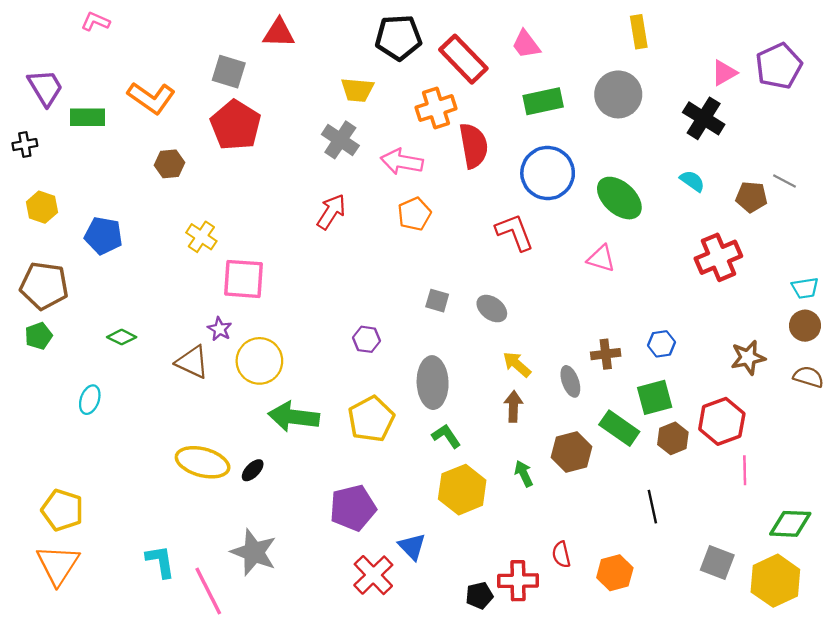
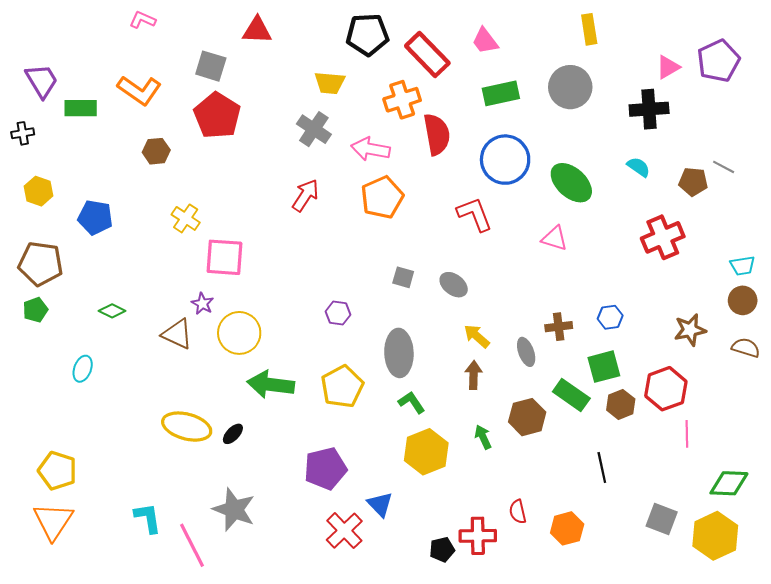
pink L-shape: (95, 22) -> (143, 20), moved
black cross: (704, 118) -> (649, 109), turned -36
orange pentagon: (414, 214) -> (382, 197), size x1.4

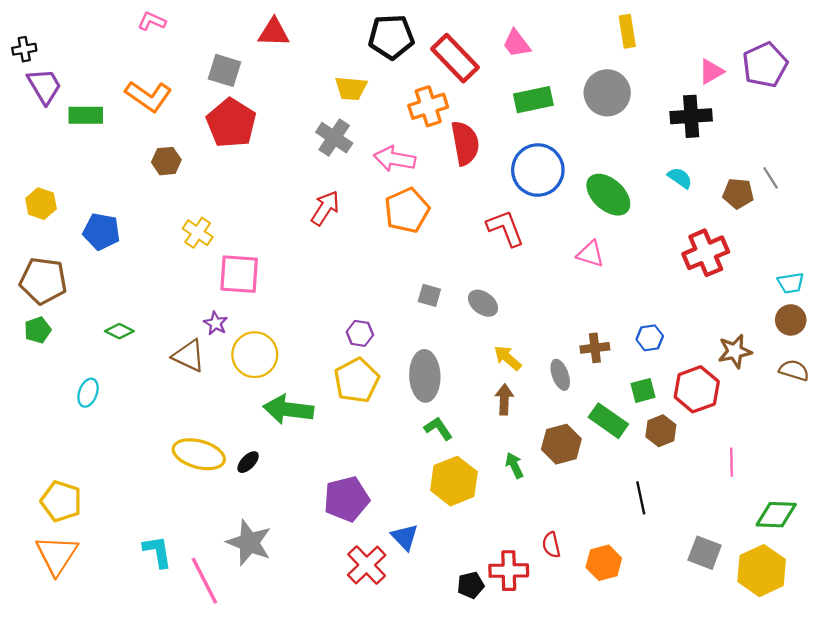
black cross: (23, 133) -> (24, 49), moved
gray line: (724, 167) -> (771, 178), turned 30
green square: (604, 367) -> (643, 390), size x0.7
yellow pentagon: (342, 387) -> (357, 380), moved
red hexagon: (666, 389) -> (697, 389), moved

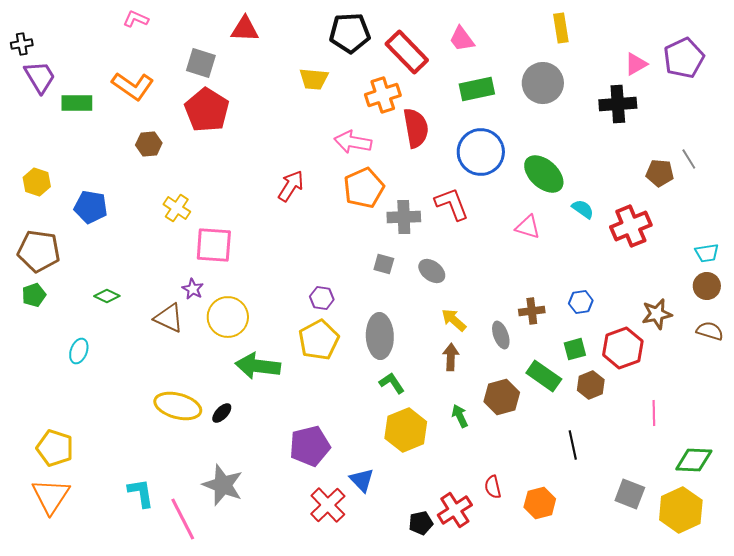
gray cross: (334, 138) -> (404, 217), moved, turned -36
cyan semicircle: (680, 178) -> (583, 209), moved
red cross: (509, 571) -> (455, 510), turned -32

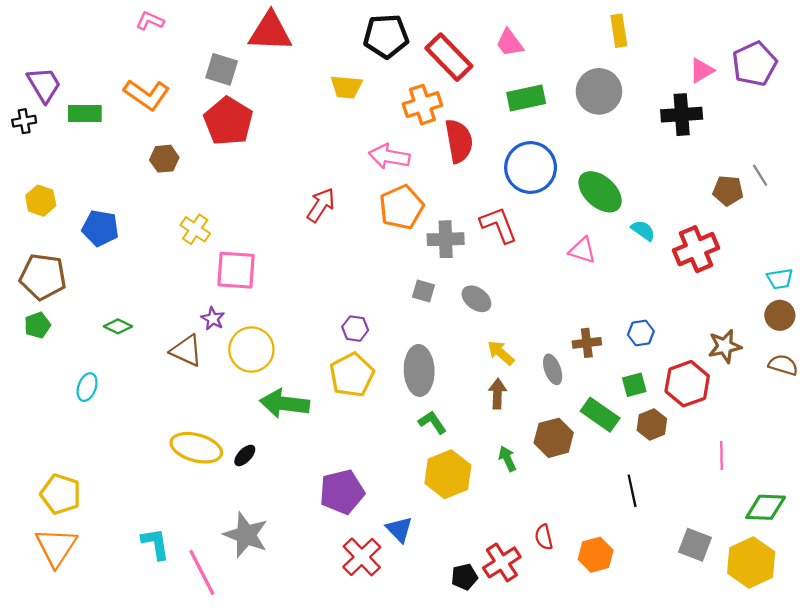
red triangle: (245, 29) -> (270, 32), size x1.4
black cross: (22, 44) -> (24, 121), moved

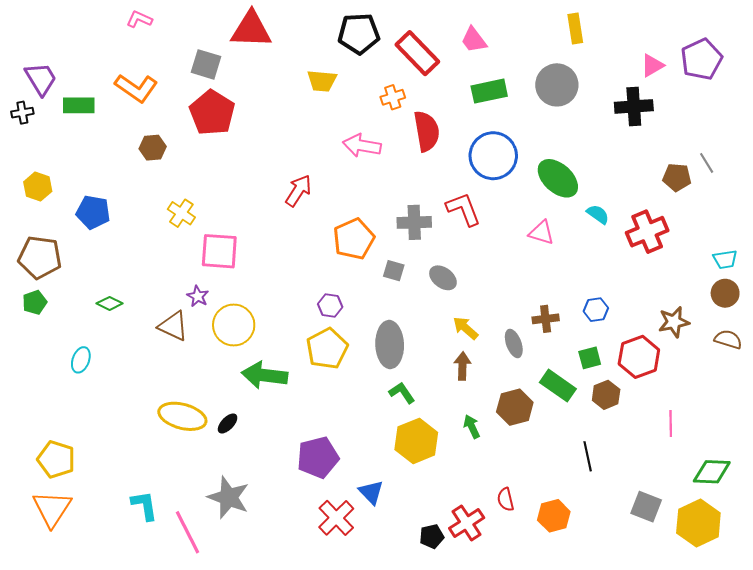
orange cross: (422, 105) -> (393, 97), size x0.7
orange pentagon: (401, 207) -> (354, 239), moved

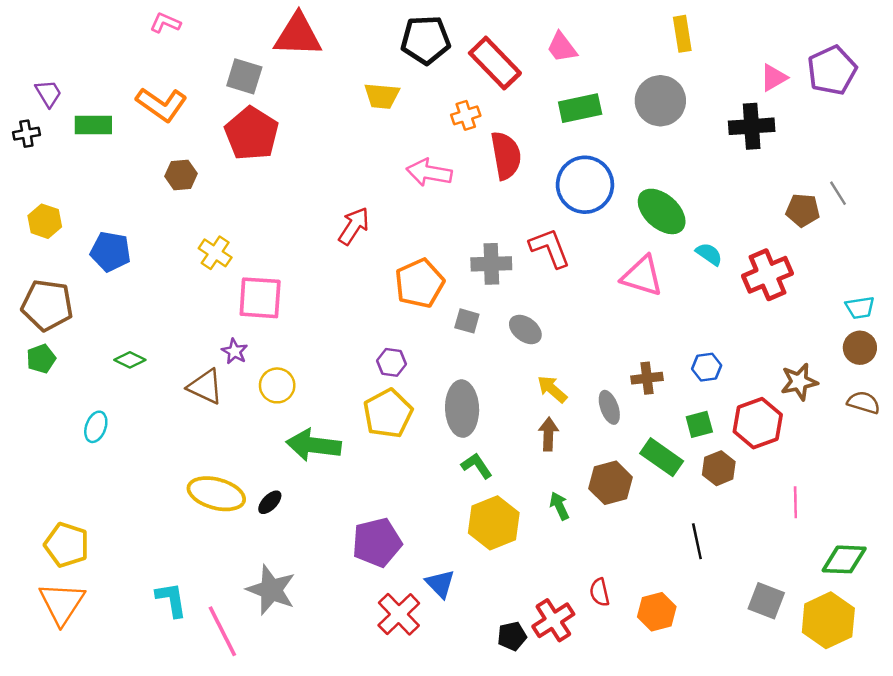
purple trapezoid: (41, 79) -> (48, 93), size x0.7
pink triangle: (541, 233) -> (642, 276), size x1.4
yellow circle: (234, 325) -> (277, 385), size x0.7

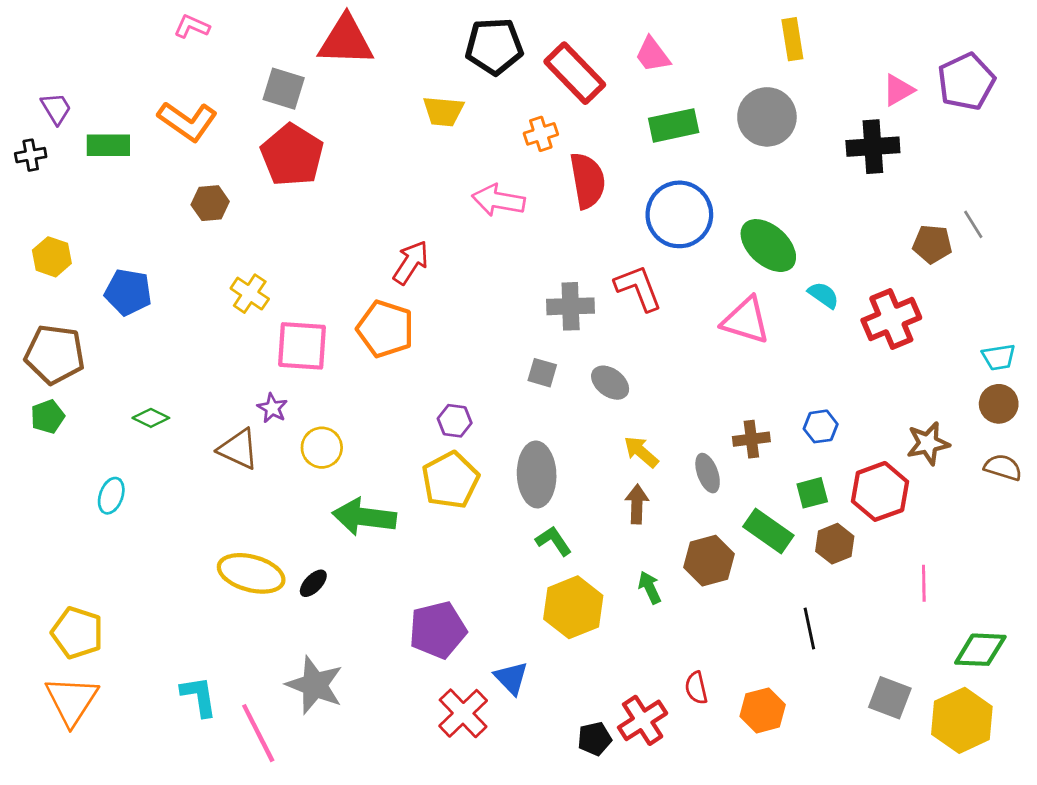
orange pentagon: (419, 283) -> (385, 329), moved, turned -30

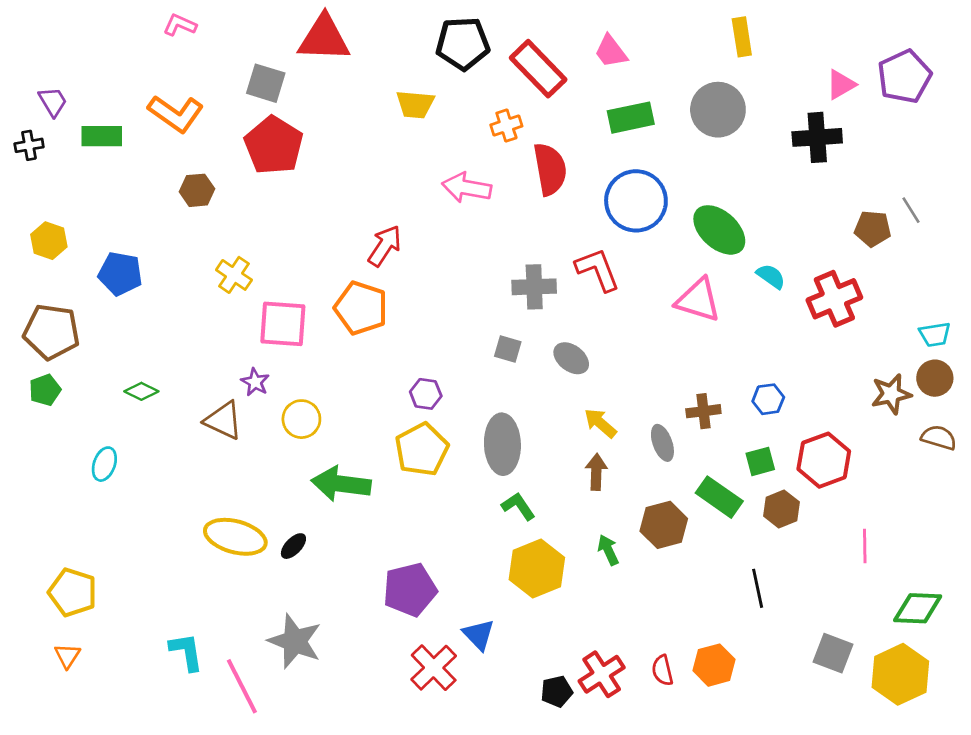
brown star: (928, 443) -> (891, 394), moved
red semicircle: (696, 688) -> (662, 670), moved
orange triangle: (72, 701) -> (67, 656), size x0.5

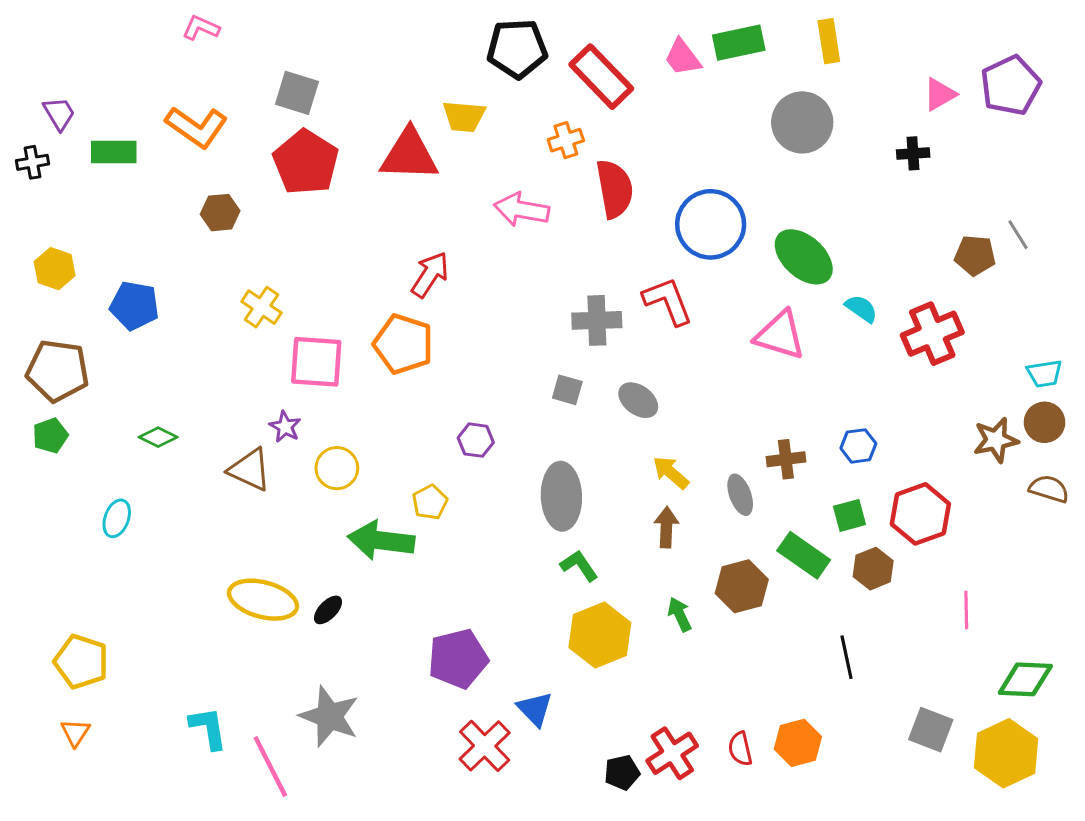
red triangle: (324, 38) -> (409, 155), moved
green rectangle: (631, 118) -> (739, 43), moved
black cross: (817, 137) -> (913, 153), size x0.6
yellow pentagon: (422, 449) -> (430, 502), moved, size x0.6

